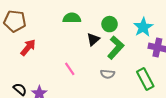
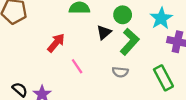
red arrow: (28, 48) -> (56, 43), moved

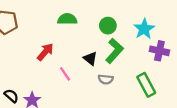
black triangle: (104, 32) -> (90, 58), moved, turned -40

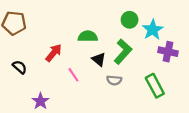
green semicircle: (67, 19) -> (88, 36), moved
green circle: (108, 26) -> (130, 20), moved
black semicircle: (11, 96) -> (20, 67), moved

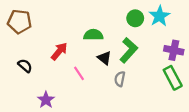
cyan star: (153, 30) -> (159, 16), moved
gray semicircle: (114, 80) -> (120, 79), turned 96
green rectangle: (155, 86) -> (173, 78), moved

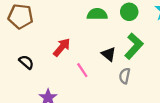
green circle: (135, 18) -> (129, 12), moved
green semicircle: (93, 35) -> (97, 14), moved

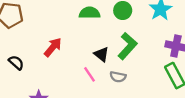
pink line: (82, 70) -> (90, 74), moved
gray semicircle: (125, 76) -> (118, 77), turned -91

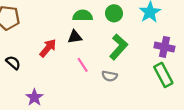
black triangle: (101, 54) -> (75, 37), moved, turned -48
pink line: (90, 74) -> (83, 65), moved

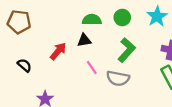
gray semicircle: (110, 76) -> (118, 78), size x1.5

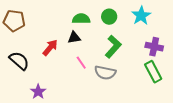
black semicircle: (24, 65) -> (19, 61), size x1.5

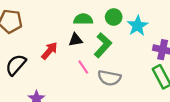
cyan star: (141, 16) -> (138, 26), moved
green L-shape: (113, 47) -> (103, 45), moved
black semicircle: (19, 61) -> (16, 65), turned -90

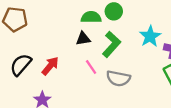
green circle: (114, 17) -> (114, 11), moved
cyan star: (138, 26) -> (150, 36), moved
red arrow: (49, 51) -> (50, 66), moved

